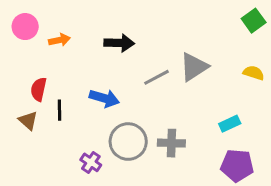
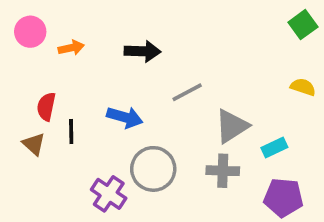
gray triangle: (194, 67) -> (232, 126), moved
gray cross: (171, 143) -> (223, 171), moved
purple cross: (91, 162) -> (109, 194), size x1.4

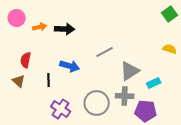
black arrow: (143, 51) -> (65, 29), moved
black line: (71, 131) -> (49, 80), moved
gray circle: (153, 169) -> (97, 103), moved
purple pentagon: (283, 197) -> (146, 111), moved

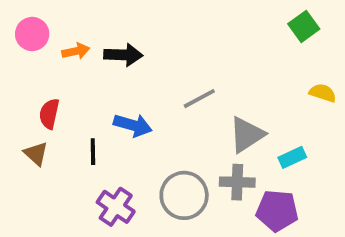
green square: (170, 14) -> (304, 26), moved

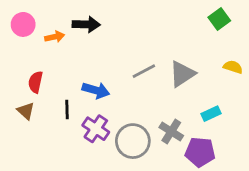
black arrow: (123, 55) -> (86, 24), moved
gray triangle: (247, 135) -> (182, 74), moved
gray cross: (237, 182) -> (171, 131), turned 30
purple cross: (116, 207) -> (96, 129), moved

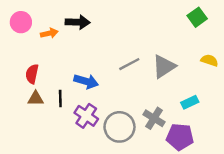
brown triangle: (26, 111) -> (36, 99), moved, turned -42

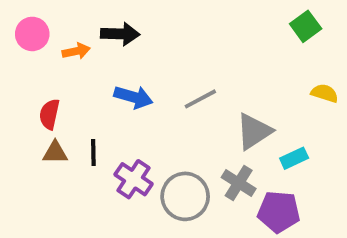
gray triangle: (164, 67) -> (254, 131), moved
blue arrow: (86, 81) -> (134, 97), moved

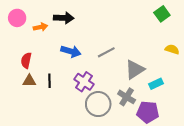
purple cross: (134, 179) -> (84, 82), moved

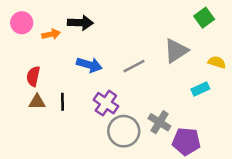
gray triangle: (135, 70) -> (176, 51), moved
cyan rectangle: (156, 84) -> (200, 89), moved

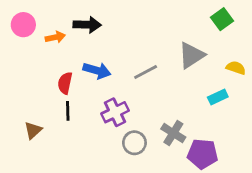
red semicircle: (33, 76) -> (65, 83), moved
brown triangle: (37, 102) -> (33, 130), moved, turned -42
purple cross: (106, 103) -> (115, 112), turned 30
gray circle: (124, 131) -> (134, 143), size x0.7

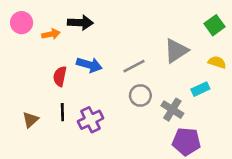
green square: (222, 19) -> (215, 25), moved
black line: (68, 111) -> (62, 112), moved
purple cross: (115, 112) -> (91, 120), moved
gray cross: (173, 133) -> (172, 110), moved
gray circle: (134, 143) -> (140, 95), moved

